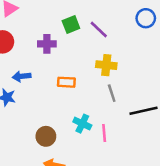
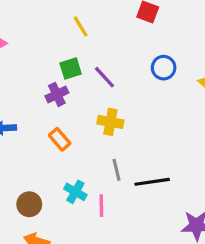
purple cross: (47, 44) -> (57, 94), moved, turned -30
orange rectangle: (66, 82) -> (60, 139), turned 42
gray line: (112, 93) -> (117, 170), moved

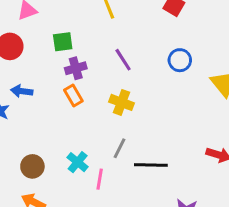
green square: (71, 68) -> (63, 42), moved
orange rectangle: (60, 139) -> (73, 95), moved
gray line: (117, 170) -> (120, 148), turned 30

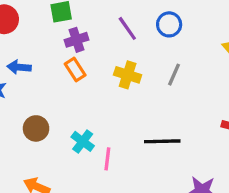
blue circle: (180, 60) -> (169, 24), moved
gray line: (120, 148) -> (174, 75), moved
brown circle: (32, 166) -> (36, 128), moved

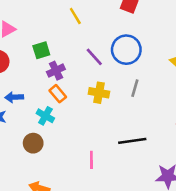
blue circle: (169, 24) -> (126, 50), size x1.5
cyan cross: (83, 141) -> (45, 116), moved

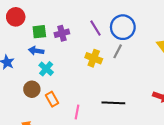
green square: (41, 50) -> (39, 32), moved
gray line: (135, 88) -> (118, 51), moved
orange rectangle: (58, 94) -> (52, 99), moved
blue arrow: (14, 97) -> (36, 51), moved

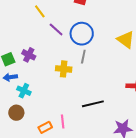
purple line: (95, 28) -> (56, 30), moved
purple cross: (62, 33) -> (29, 55), turned -32
orange rectangle: (52, 99) -> (45, 127), moved, turned -72

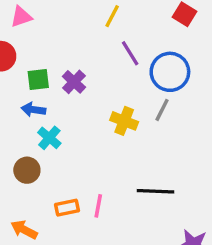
yellow line: (40, 11) -> (112, 16), turned 48

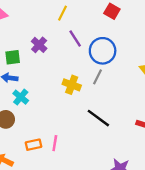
purple cross: (74, 82) -> (39, 45), moved
black line: (156, 191) -> (98, 118), moved, turned 35

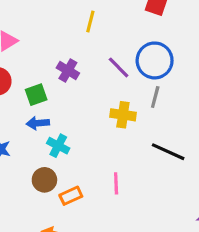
purple line: (75, 38) -> (119, 67), moved
pink line: (55, 143) -> (116, 183), moved
orange rectangle: (33, 145) -> (71, 196), moved

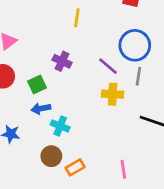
purple line: (119, 67) -> (108, 66), moved
pink line: (116, 183) -> (123, 169), moved

